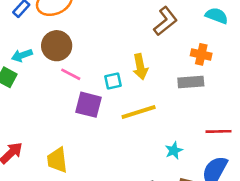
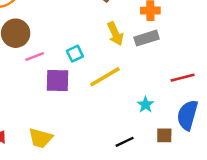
yellow arrow: (140, 67) -> (115, 34), moved
pink line: (71, 74) -> (35, 57), turned -36
yellow trapezoid: (57, 160) -> (40, 138), turned -55

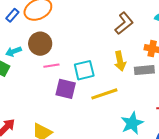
cyan square: (75, 54) -> (84, 70), size x1.5
cyan star: (146, 105) -> (132, 123), size x1.6

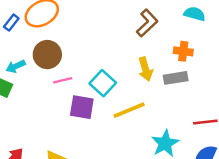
cyan square: (84, 70) -> (103, 83), turned -30

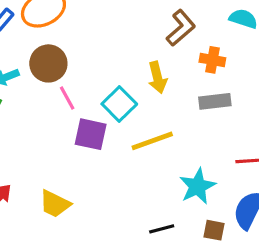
orange cross: (183, 51) -> (212, 60), moved
yellow arrow: (145, 69) -> (157, 78), moved
pink line: (63, 80) -> (67, 98), turned 72

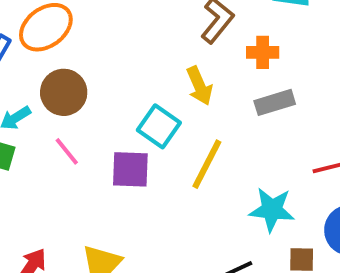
pink line: (67, 98) -> (67, 151), moved
yellow line: (152, 141) -> (207, 164), turned -33
cyan star: (197, 186) -> (272, 210), turned -30

